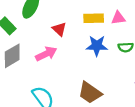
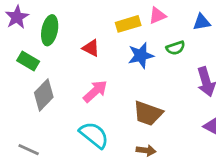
pink arrow: (46, 54) -> (95, 91), moved

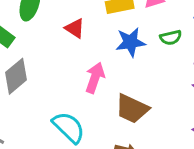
pink arrow: (95, 91) -> (95, 78), moved, turned -35

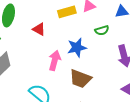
blue star: (131, 42) -> (77, 48), moved

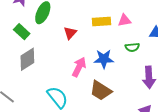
red triangle: (39, 29) -> (70, 33), turned 32

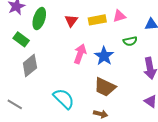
red triangle: (70, 33) -> (71, 21), moved
blue star: (104, 59) -> (104, 56), turned -30
pink arrow: (79, 67) -> (80, 54), moved

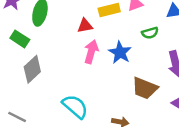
red triangle: (71, 21) -> (85, 26), moved, turned 48
brown trapezoid: (105, 87) -> (145, 88), moved

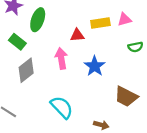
pink arrow: (91, 52) -> (61, 58), moved, turned -30
blue star: (120, 52) -> (95, 66), moved

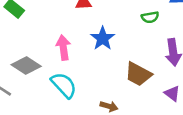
pink arrow: (61, 58) -> (63, 48), moved
gray diamond: (26, 70) -> (26, 66), moved, turned 70

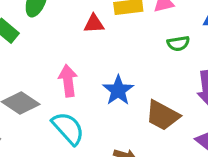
blue star: (103, 38) -> (118, 90), moved

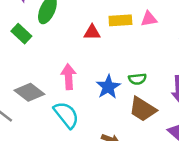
green semicircle: (178, 43) -> (137, 79), moved

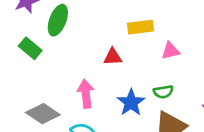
pink triangle: (149, 19) -> (170, 51), moved
red triangle: (92, 32) -> (113, 57), moved

